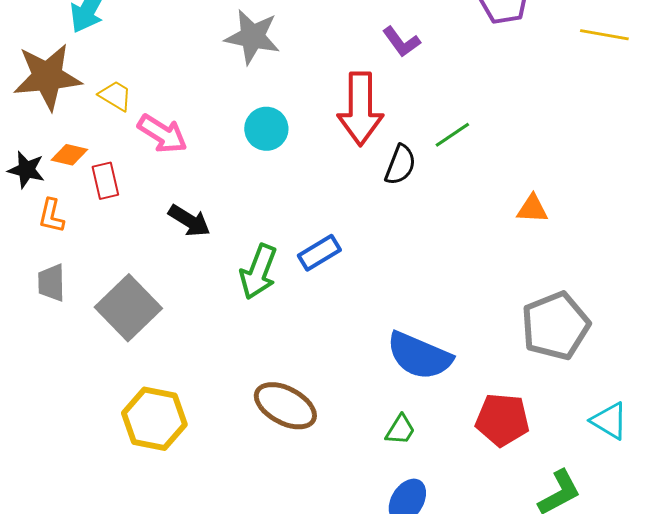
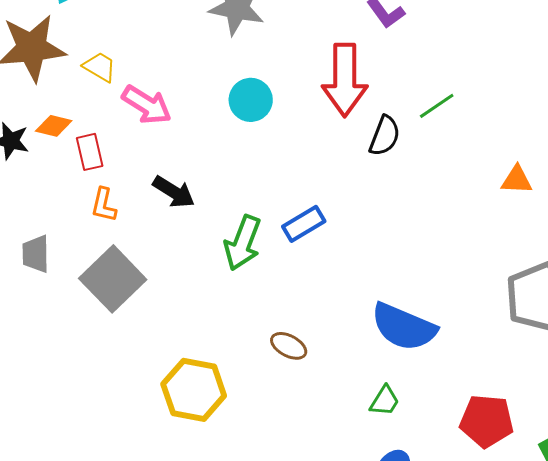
orange L-shape: (51, 216) -> (104, 205), moved
brown ellipse: (285, 406) -> (289, 346), moved, size x0.6
yellow hexagon: (154, 419) -> (194, 390), moved
red pentagon: (502, 420) -> (487, 421), moved

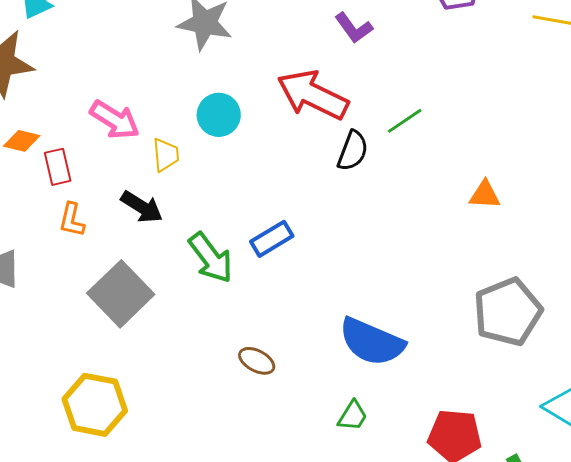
yellow trapezoid: (100, 67) -> (166, 155), moved, turned 54
red arrow: (345, 80) -> (313, 95), turned 116
green arrow: (243, 243) -> (211, 258), turned -58
gray square: (113, 279) -> (121, 294), moved
yellow hexagon: (194, 390) -> (95, 405), moved

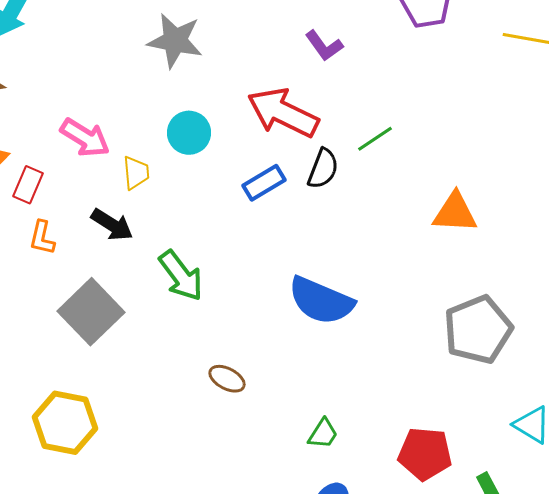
red rectangle: (58, 167) -> (28, 185), turned 36
orange triangle: (485, 195) -> (455, 213), size x1.4
blue rectangle: (272, 239) -> (264, 183), moved
blue semicircle: (372, 342) -> (321, 301), moved

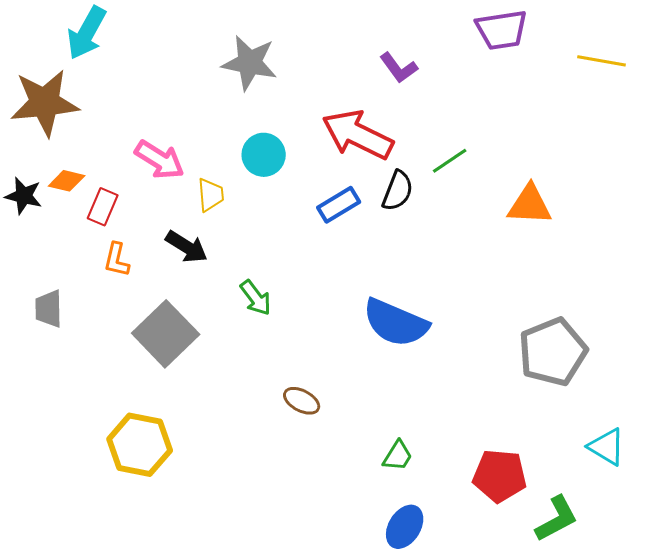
orange triangle: (455, 213) -> (530, 205), moved
green arrow: (181, 276) -> (256, 298), size x0.7

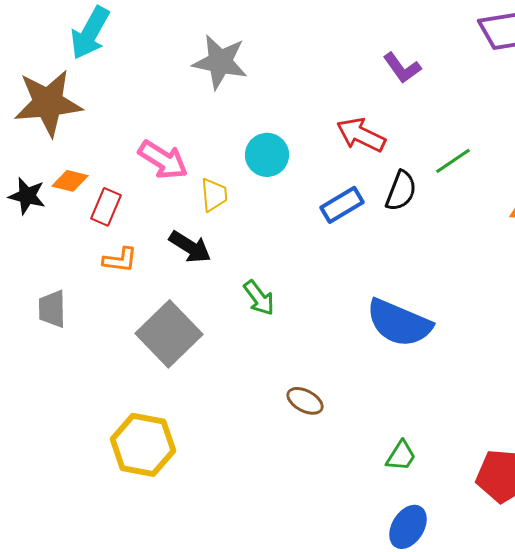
gray star: (250, 63) -> (220, 62), moved
red arrow: (358, 135) -> (361, 135), size x0.7
orange L-shape: (117, 260) -> (120, 260), turned -96

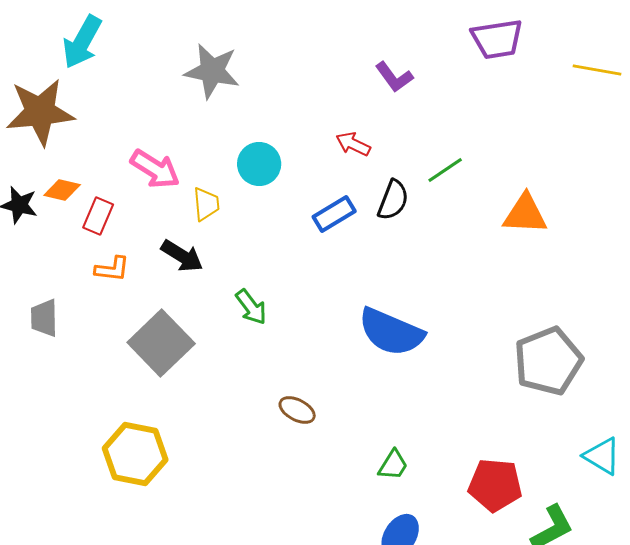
red arrow: (361, 135) -> (353, 144), size x0.7

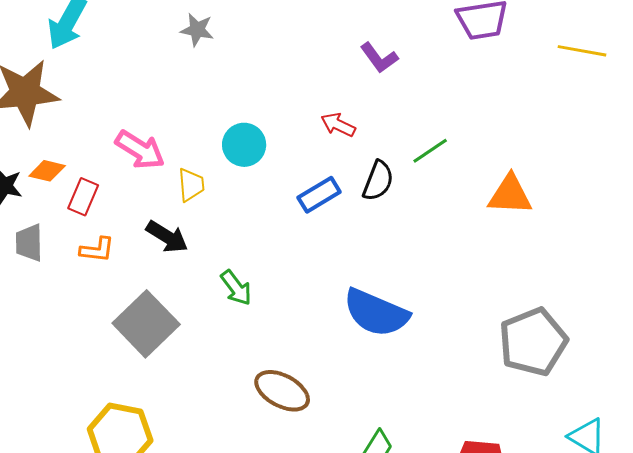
gray star: (212, 71) -> (197, 30), moved, size x0.6
gray trapezoid: (44, 318) -> (29, 243), moved
brown ellipse: (297, 410) -> (282, 391), size x1.5

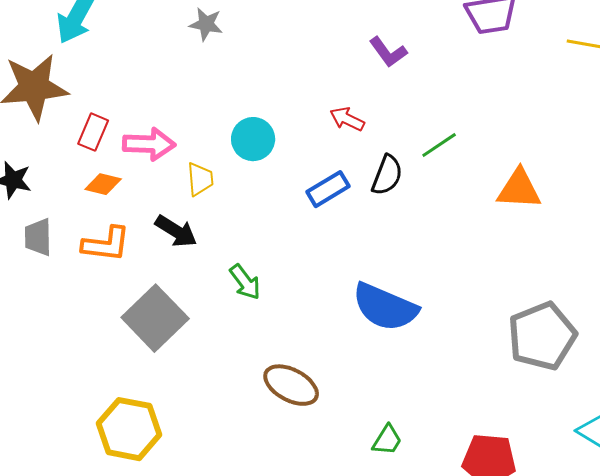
pink arrow: (140, 150) -> (149, 144), turned -30
orange diamond: (47, 171) -> (103, 184), moved
red rectangle: (83, 197) -> (93, 132), moved
orange L-shape: (97, 250) -> (106, 244), size x1.4

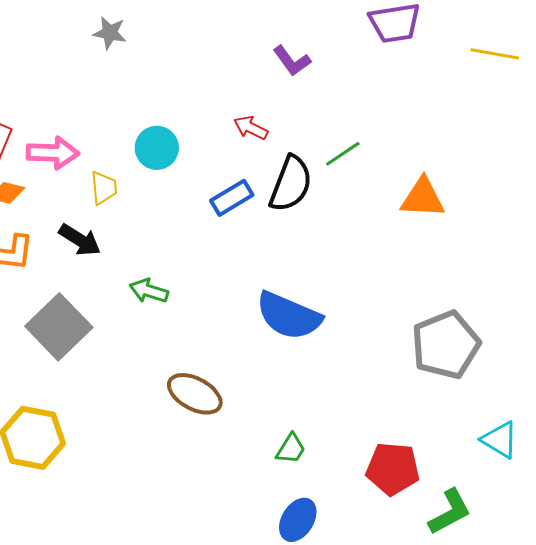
black semicircle: (387, 175) -> (291, 184), size x1.4
green arrow: (245, 282) -> (149, 291), turned 144

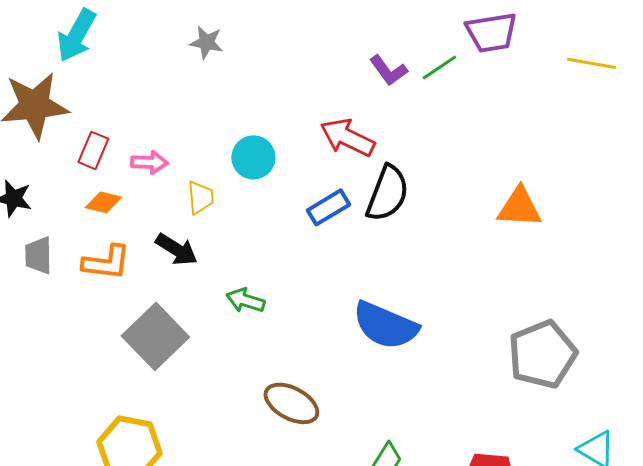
red arrow: (251, 128) -> (347, 137), size x1.6
pink arrow: (53, 153) -> (149, 162), size x0.7
green line: (343, 154) -> (439, 67), moved

